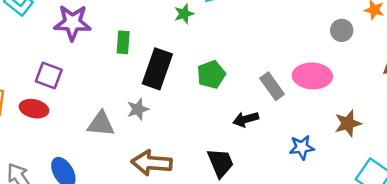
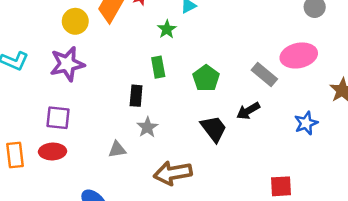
green rectangle: (123, 42) -> (158, 67), moved
black rectangle: (157, 69) -> (136, 96), moved, size x0.6
gray triangle: (101, 124) -> (117, 149), size x0.7
black trapezoid: (221, 163) -> (214, 129), moved

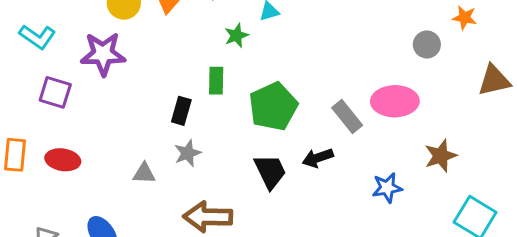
green pentagon: (206, 78) -> (273, 106), size x1.4
purple square: (58, 118) -> (55, 92), moved

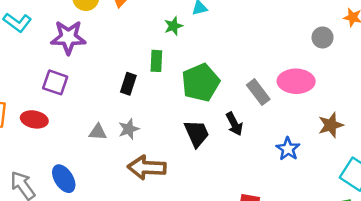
purple square: (55, 92) -> (55, 82), moved
gray star: (188, 153) -> (129, 129), moved
black arrow: (318, 158) -> (234, 124), turned -100
blue star: (387, 188) -> (288, 149), turned -30

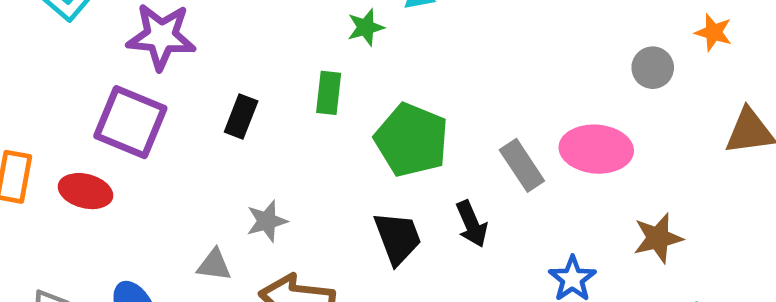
purple square: (55, 82) -> (130, 122), size x1.4
green pentagon: (201, 83) -> (412, 140), turned -30
black rectangle: (128, 84) -> (241, 117), moved
gray triangle: (98, 132) -> (214, 265), moved

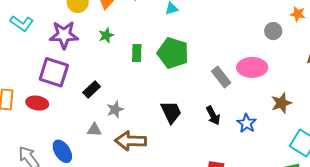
green star: (366, 27) -> (106, 35), moved
black rectangle: (241, 117) -> (92, 89), moved, turned 30
green pentagon: (412, 140) -> (173, 53), moved
black arrow: (472, 224) -> (213, 115), moved

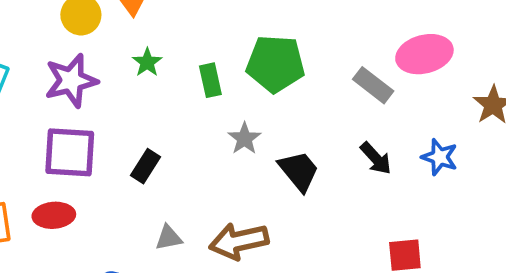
gray star: (115, 109) -> (244, 139), moved

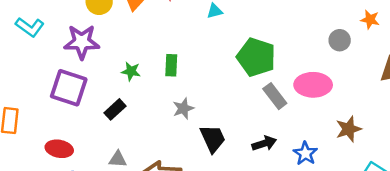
green star: (147, 62) -> (131, 71), moved, turned 30
green pentagon: (275, 64) -> (256, 57), moved
black arrow: (376, 158) -> (264, 143), turned -80
red ellipse: (54, 215) -> (59, 149), moved

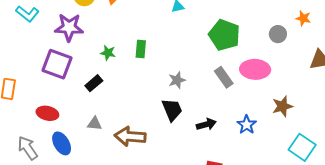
green pentagon: (256, 57) -> (224, 35), moved
gray star: (183, 108) -> (177, 80), moved
black arrow: (264, 143) -> (206, 124), moved

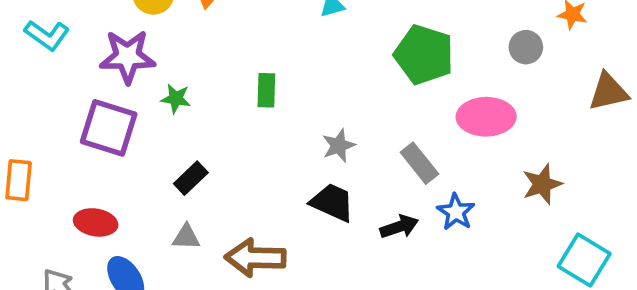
green star: (108, 53) -> (176, 99), moved
gray rectangle: (224, 77) -> (419, 163), moved
black rectangle: (94, 83) -> (191, 178), moved
black trapezoid: (172, 110) -> (332, 202), turned -40
blue star: (247, 125) -> (456, 212), moved

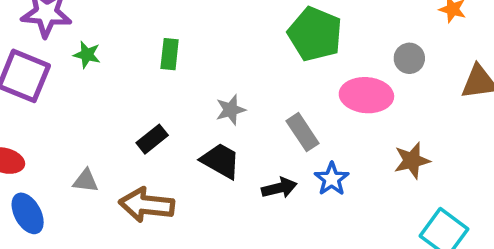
gray circle: (526, 47) -> (409, 58), moved
black rectangle: (191, 178) -> (152, 139), moved

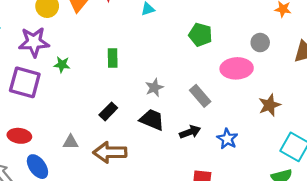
green pentagon: (315, 34) -> (200, 35), size x0.7
blue star: (332, 179) -> (227, 139), moved

